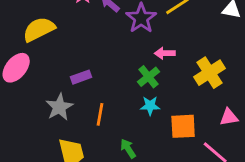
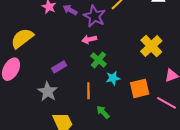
pink arrow: (165, 53) -> (89, 39), moved
green cross: (148, 77) -> (99, 60), moved
orange line: (100, 114) -> (88, 91), moved

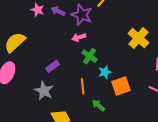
orange square: (140, 88) -> (121, 86), moved

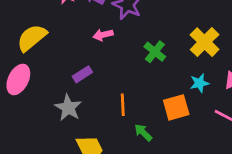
pink arrow: (79, 37) -> (103, 35), moved
green cross: (90, 56) -> (155, 52), moved
cyan star: (105, 72) -> (199, 83), moved

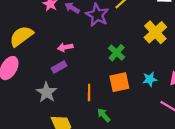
pink arrow: (103, 35) -> (65, 47), moved
yellow cross: (205, 42) -> (155, 32), moved
orange square: (176, 107) -> (119, 82), moved

